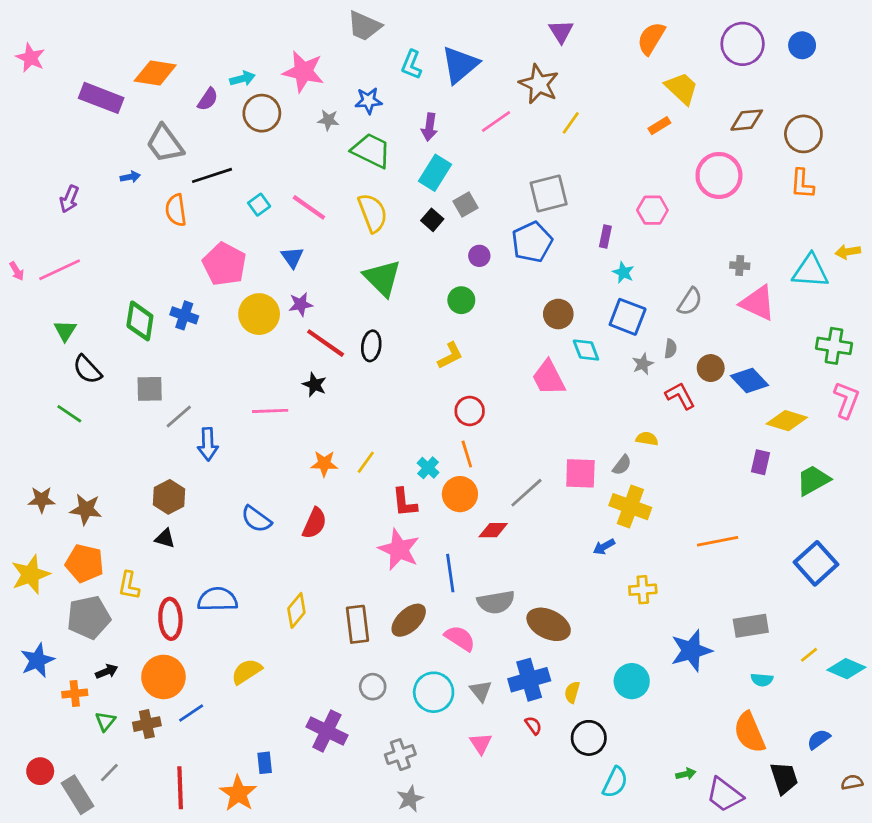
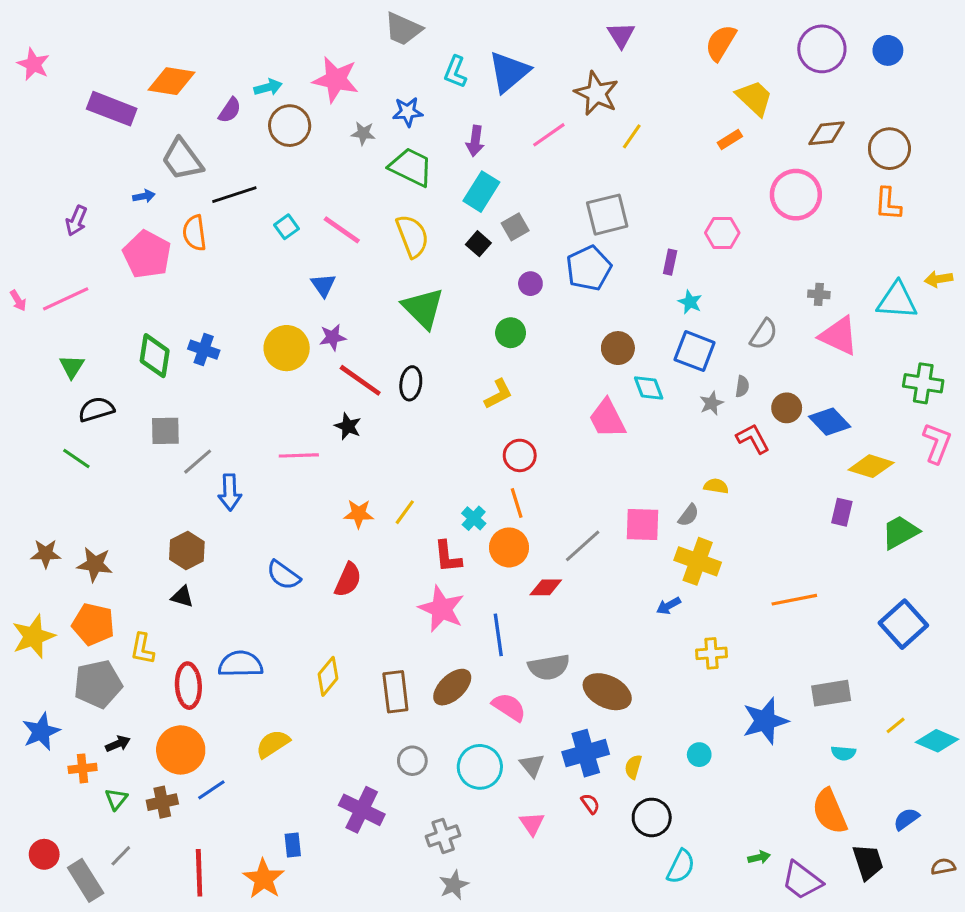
pink pentagon: (224, 264) -> (147, 254), moved
black semicircle: (87, 369) -> (96, 409), turned 116
cyan circle: (632, 681) -> (699, 755), size x0.6

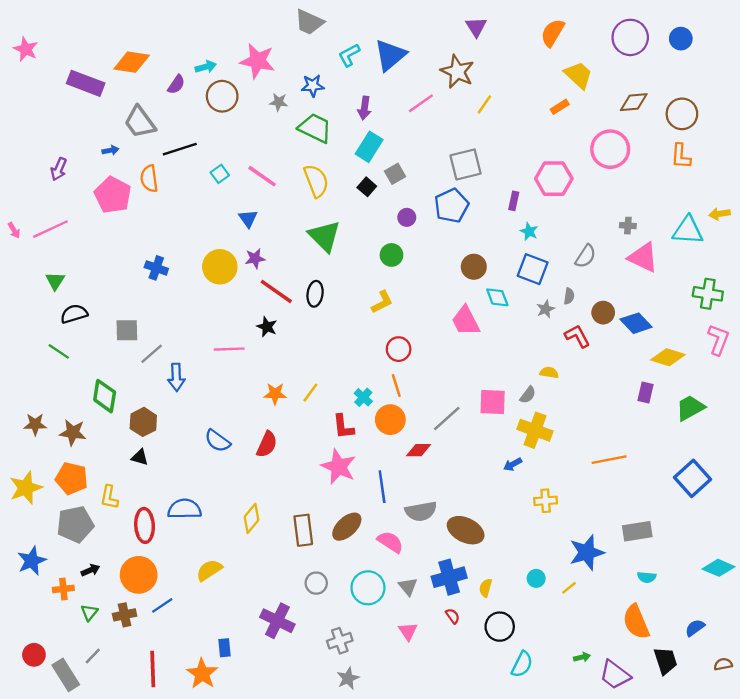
cyan L-shape: (455, 72) -> (349, 55), turned 40
pink hexagon: (722, 233) -> (554, 179), size x1.4
green diamond: (155, 356) -> (105, 396), moved
yellow line: (896, 725) -> (569, 588), moved

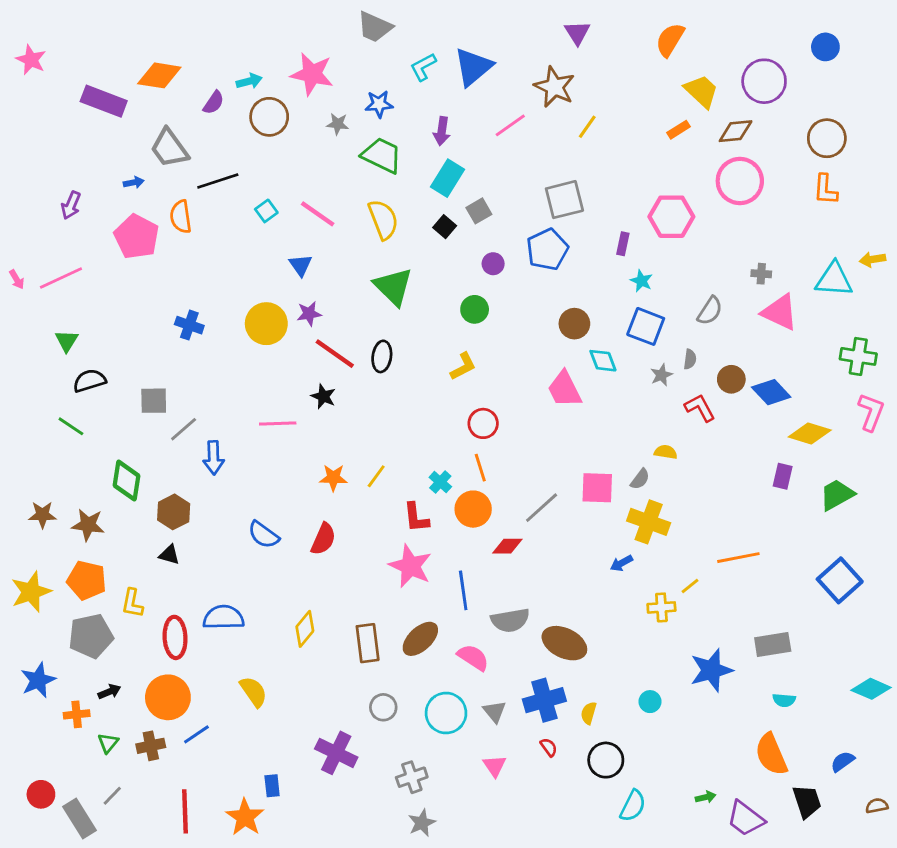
purple circle: (630, 37) -> (764, 81), moved
brown diamond: (634, 102) -> (736, 131), moved
yellow semicircle: (209, 570) -> (253, 692), turned 88
yellow line: (569, 588) -> (690, 586), moved

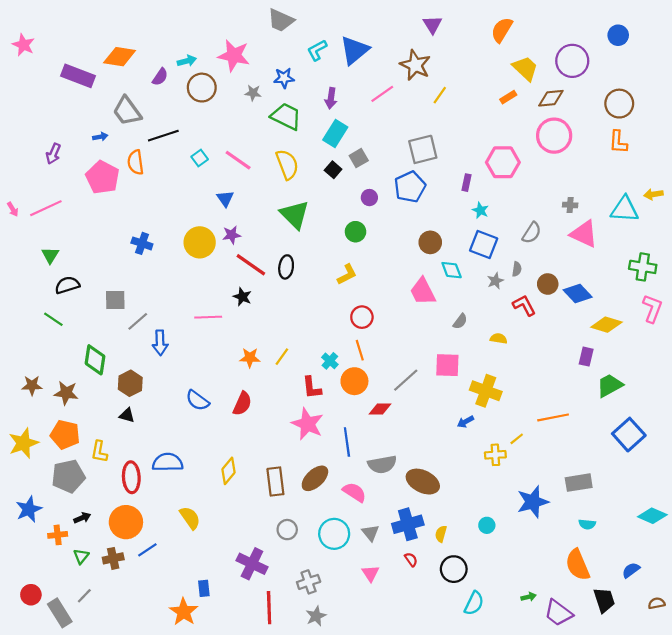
gray semicircle: (640, 479) -> (460, 321), moved
green trapezoid: (837, 495) -> (610, 385), moved
red line: (185, 811) -> (269, 608), moved

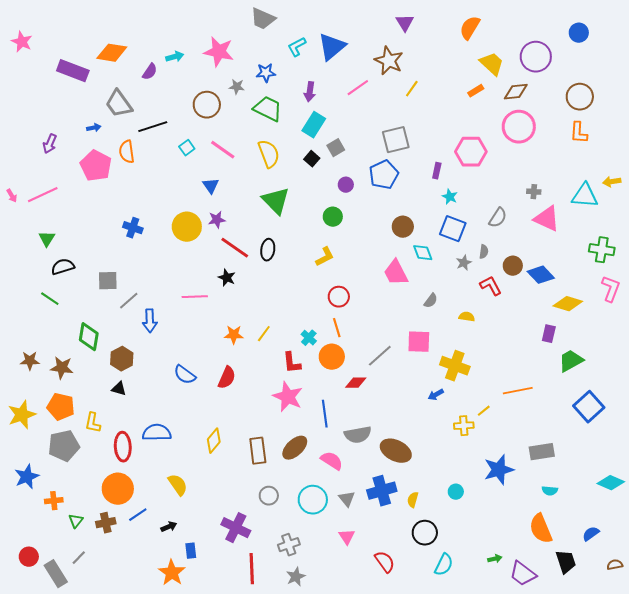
brown circle: (202, 88) -> (207, 105), moved
black arrow: (82, 518) -> (169, 527), moved
red semicircle: (411, 559) -> (385, 562), moved, size x1.6

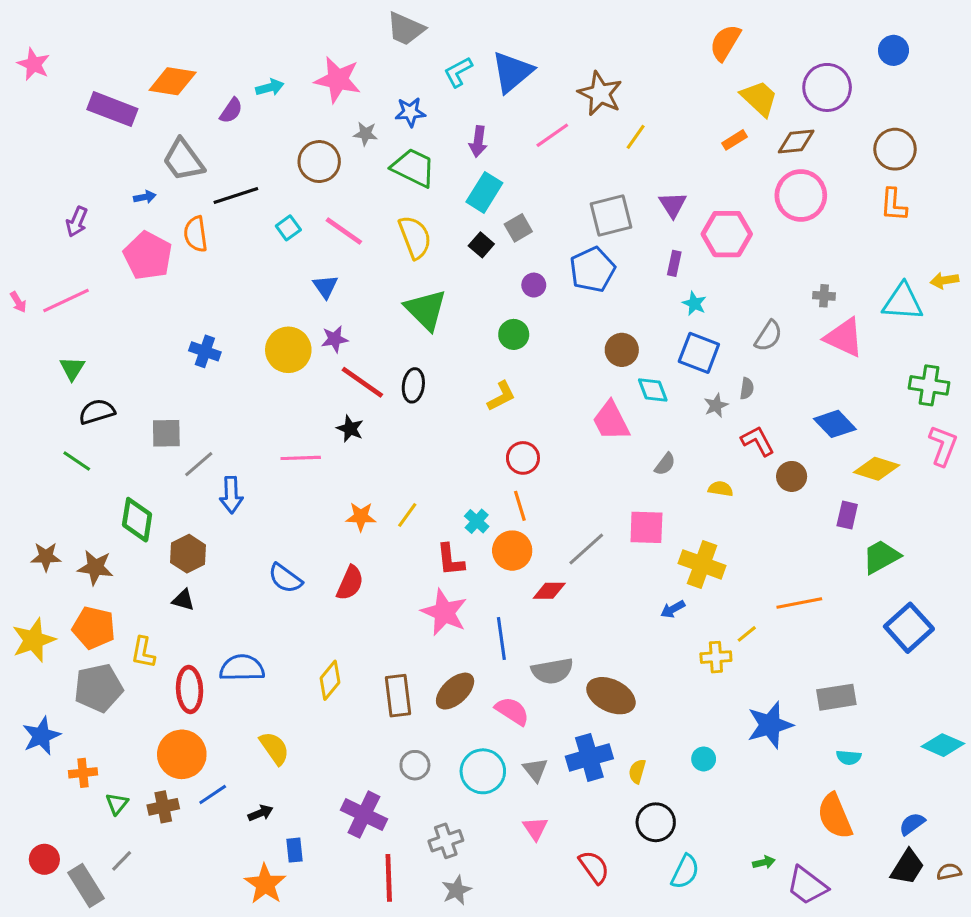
purple triangle: (405, 23) -> (673, 205), moved
brown circle: (513, 266) -> (792, 476), moved
black trapezoid: (566, 562) -> (907, 867), moved, turned 50

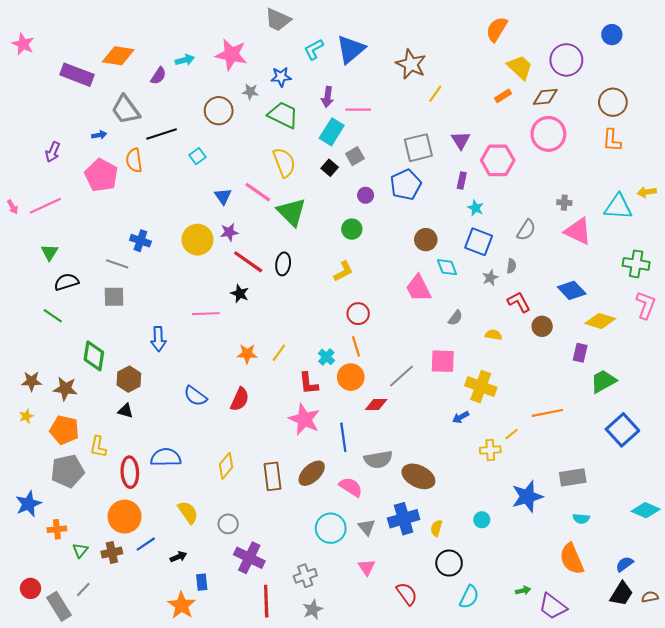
pink line: (552, 135) -> (358, 110), moved, turned 35
pink line: (344, 231) -> (258, 192), moved
gray line: (199, 464) -> (117, 264), moved, turned 60
yellow star: (34, 640) -> (26, 416), moved, size x0.5
gray circle: (415, 765) -> (228, 524), moved

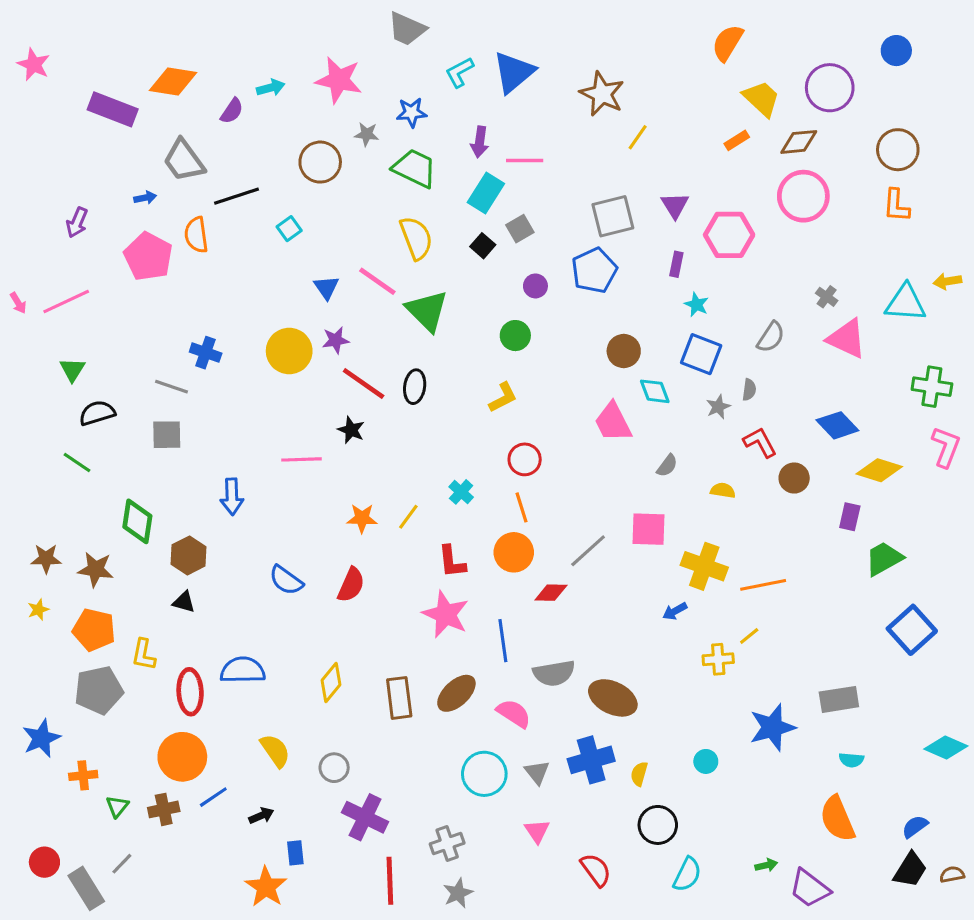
gray cross: (564, 203) -> (827, 297), turned 32
cyan cross: (326, 357) -> (461, 492), moved
orange line: (547, 413) -> (763, 585), moved

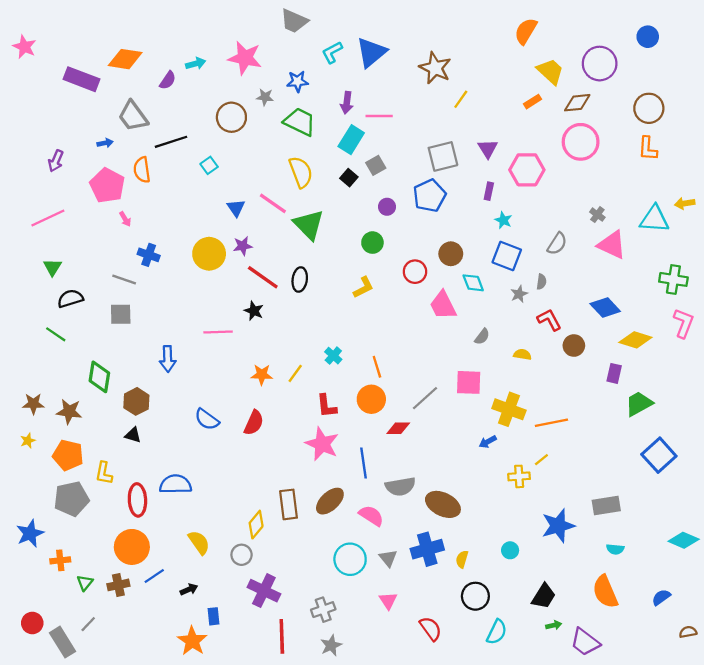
pink arrow: (18, 303) -> (125, 219), moved
red circle: (525, 459) -> (415, 272), moved
yellow diamond: (331, 682) -> (256, 525), moved
black trapezoid: (910, 870) -> (544, 596), moved

